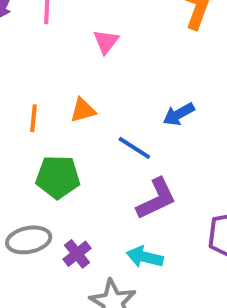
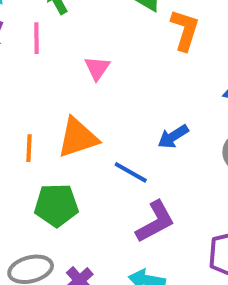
orange triangle: (83, 110) -> (78, 138), size x1.6

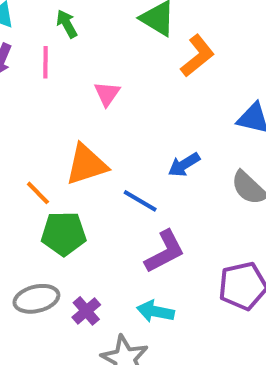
orange L-shape: (185, 30) -> (197, 56), turned 33
orange line: (29, 148) -> (38, 193), moved, turned -48

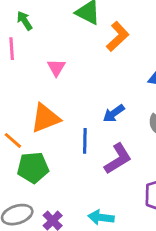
blue line: (140, 201) -> (85, 141), turned 65
purple L-shape: (165, 252) -> (118, 159), moved

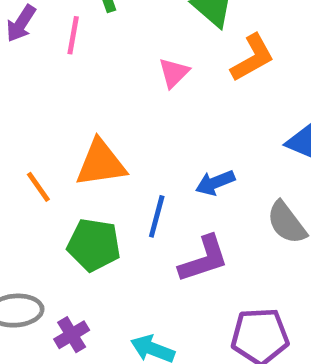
pink triangle: (56, 68) -> (174, 73), moved
green pentagon: (33, 168) -> (94, 245), moved

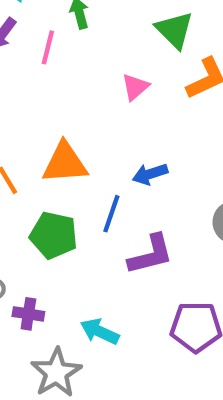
blue arrow: (215, 183) -> (150, 174), moved
purple cross: (72, 335) -> (28, 314), turned 36

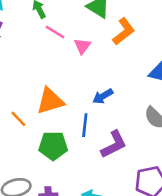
pink line: (48, 47) -> (55, 32), moved, turned -60

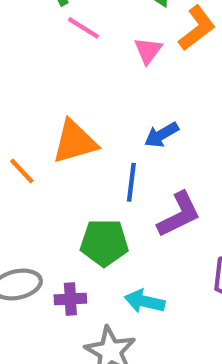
pink triangle: (82, 46) -> (148, 51), moved
green pentagon: (53, 146) -> (104, 243), moved

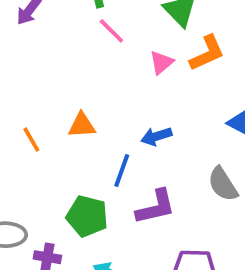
orange triangle: (75, 142) -> (82, 125), size x0.7

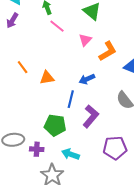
orange L-shape: (207, 53) -> (108, 51), moved
orange line: (31, 140) -> (23, 67), moved
purple L-shape: (156, 207) -> (91, 116), turned -30

